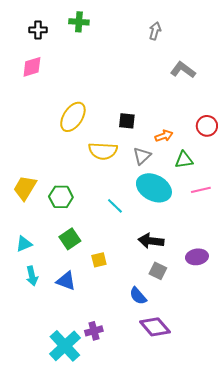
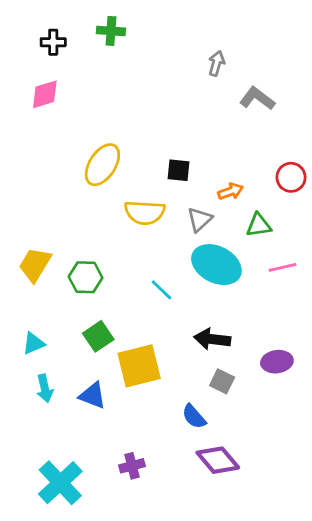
gray arrow: (155, 31) -> (216, 63), moved
yellow square: (99, 260) -> (139, 366), size x2.0
cyan cross: (65, 346) -> (60, 483), moved

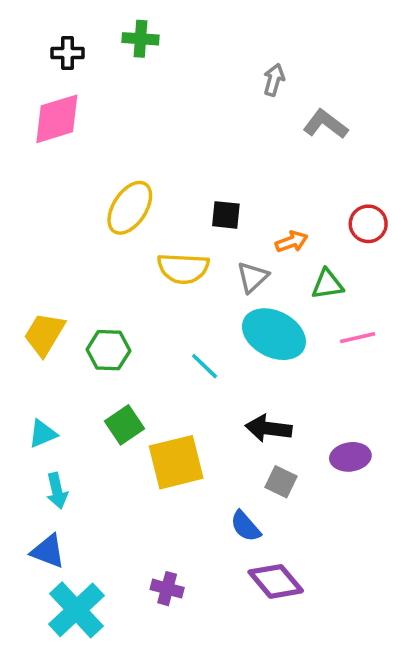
pink diamond: (45, 94) -> (57, 119), size x1.4
blue triangle: (93, 395) -> (48, 551), moved
purple cross: (132, 466) -> (167, 589), turned 30

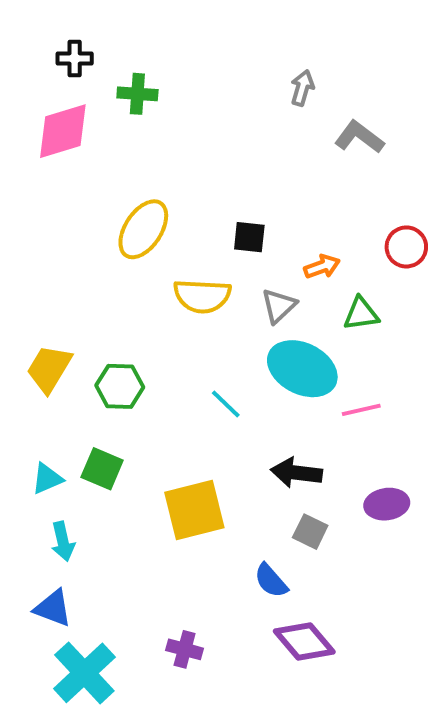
green cross: (140, 39) -> (137, 94), moved
pink line: (358, 338) -> (361, 410), moved
green square: (124, 425) -> (102, 469), moved, turned -33

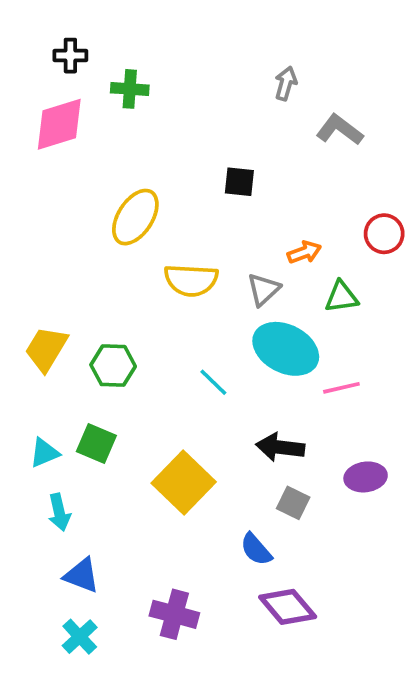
black square: (249, 237) -> (239, 182), moved
yellow square: (194, 510) -> (184, 483), turned -32
blue triangle: (53, 608) -> (82, 575), moved
purple cross: (185, 649) -> (174, 614), size x1.4
cyan cross: (84, 673) -> (80, 637), size x0.6

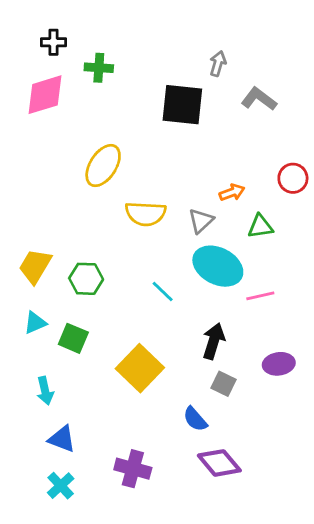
black square: (239, 182) -> (182, 105), moved, size x1.8
black arrow: (280, 447) -> (214, 341), turned 100
cyan triangle: (44, 453) -> (35, 323), moved

